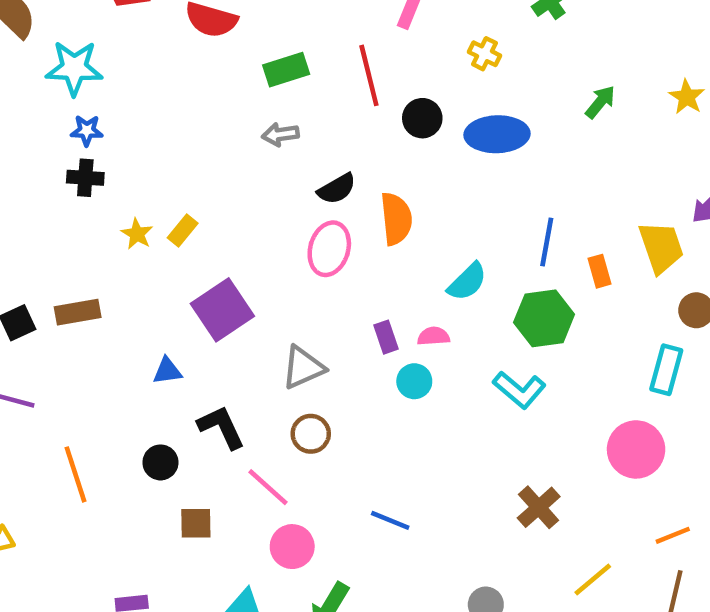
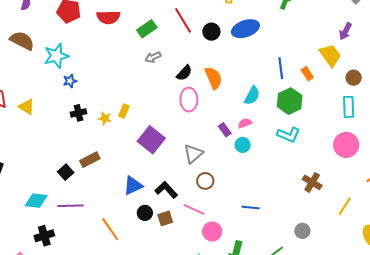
black cross: (85, 178) -> (79, 113), moved
blue triangle: (167, 371) -> (133, 186), moved, size x1.5
brown square: (196, 523) -> (165, 218), moved

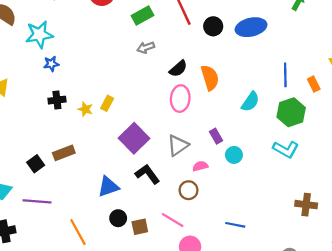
pink semicircle: (245, 123) -> (200, 166), moved
gray triangle: (193, 154) -> (178, 145), moved
brown cross: (312, 182) -> (306, 205), turned -30
black L-shape: (166, 190) -> (147, 174), moved

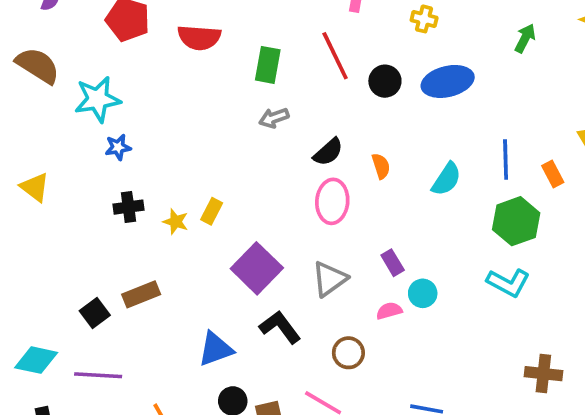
green rectangle: (142, 15) -> (268, 65), turned -50
orange semicircle: (210, 78) -> (381, 166), size x0.6
cyan semicircle: (250, 102) -> (446, 179), moved
pink semicircle: (200, 166) -> (389, 311), moved

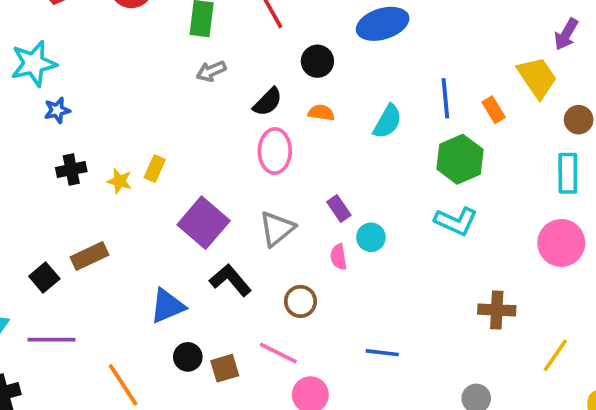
black circle: (385, 81) -> (317, 61), moved
orange semicircle: (381, 166) -> (321, 113), turned -60
pink semicircle: (389, 311) -> (339, 257), turned -80

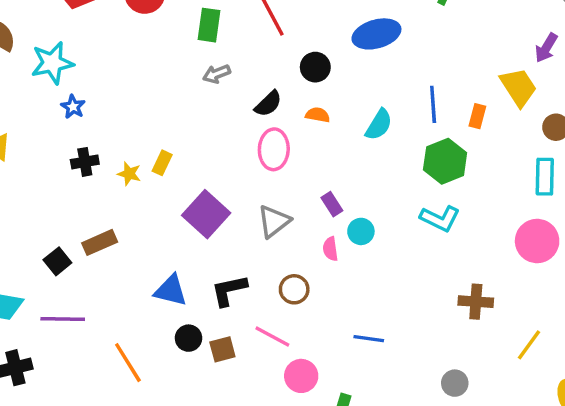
blue star: (57, 110) -> (73, 107), turned -30
orange rectangle: (494, 110) -> (477, 116), turned 45
black L-shape: (230, 280) -> (229, 290), moved, turned -63
blue triangle: (167, 306) -> (171, 290), turned 36

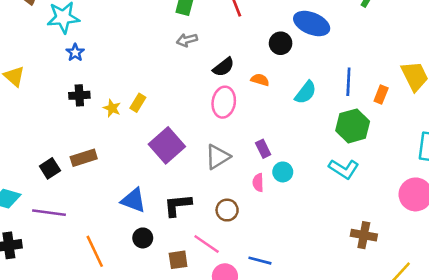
blue ellipse: (376, 34) -> (312, 24), turned 32
black circle: (315, 67) -> (281, 43), moved
blue line: (369, 339) -> (260, 261), moved
brown square: (222, 349) -> (178, 260), moved

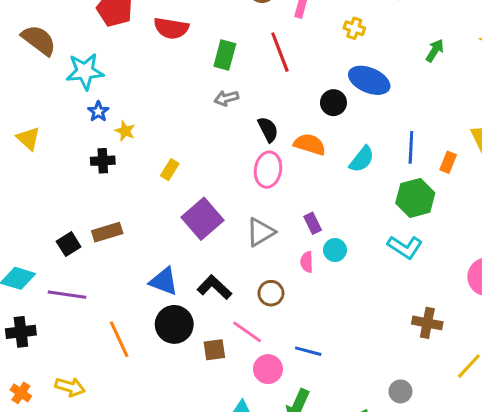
black semicircle: (223, 67) -> (268, 129), turned -80
orange semicircle: (260, 80) -> (310, 144), size x1.5
yellow star: (112, 108) -> (125, 131), moved
black L-shape: (178, 205) -> (214, 287), turned 48
black circle: (143, 238) -> (174, 324), size x1.6

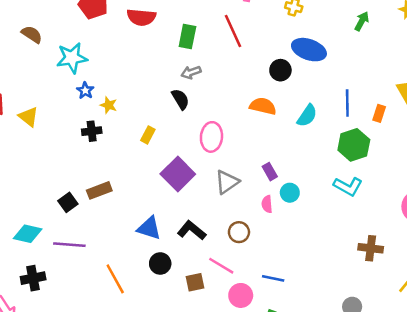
brown semicircle: (39, 40) -> (32, 34), size x0.7
black semicircle: (268, 129) -> (180, 99), moved
pink ellipse: (268, 170) -> (211, 137), moved
black circle: (174, 324) -> (160, 263), size x0.7

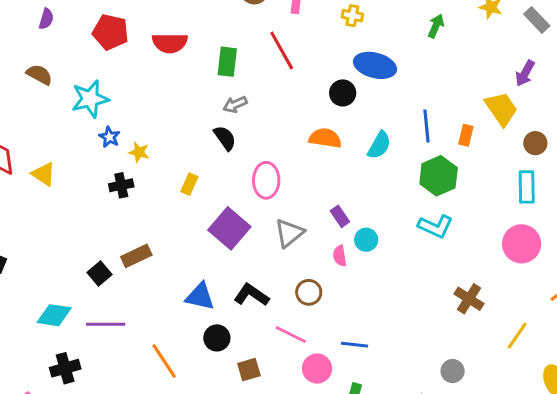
brown cross: (371, 248) -> (469, 299), turned 30
brown square: (195, 282) -> (249, 370), moved

